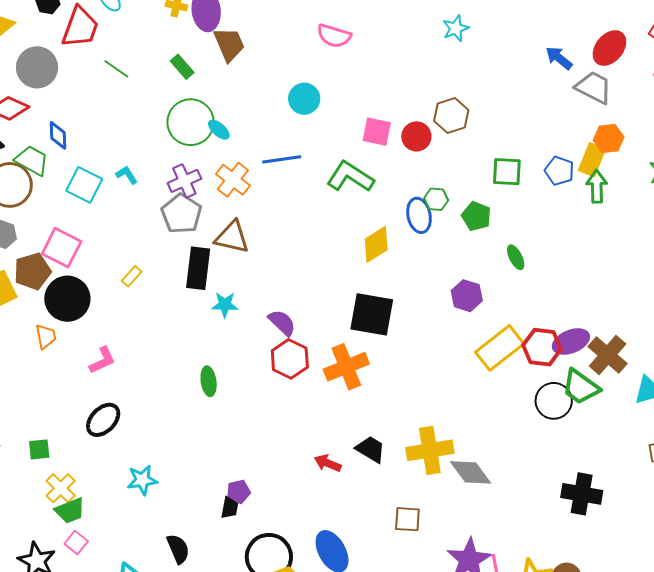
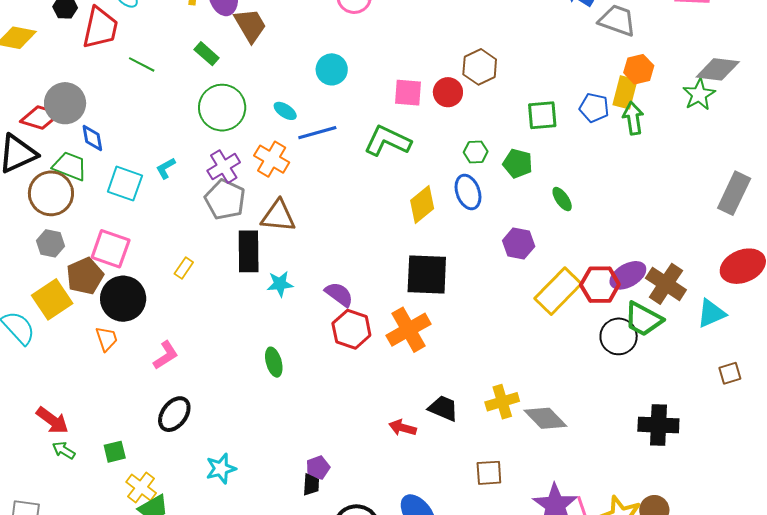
gray circle: (37, 67) -> (65, 103), moved
cyan ellipse: (219, 130) -> (285, 111), moved
cyan L-shape: (127, 175) -> (166, 168), turned -80
blue ellipse: (419, 215) -> (468, 192), moved
yellow cross: (430, 450) -> (502, 402), size x0.7

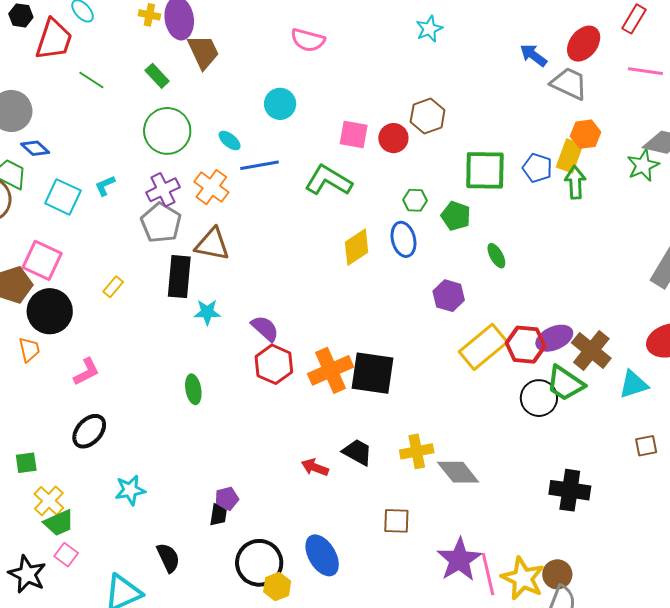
green square: (542, 115) -> (485, 170), size x1.4
blue diamond: (92, 138) -> (35, 148), turned -44
black square: (427, 274) -> (372, 373), moved

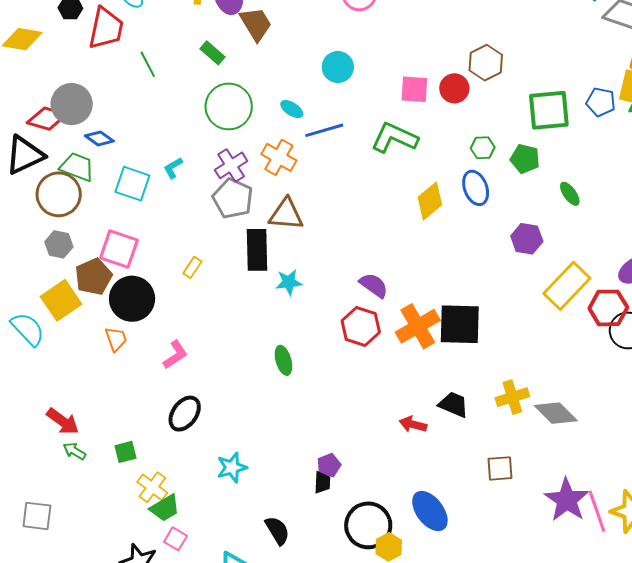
green line: (91, 80) -> (148, 64), turned 36
purple semicircle: (265, 328) -> (374, 285), moved
red hexagon: (526, 345) -> (608, 308), moved

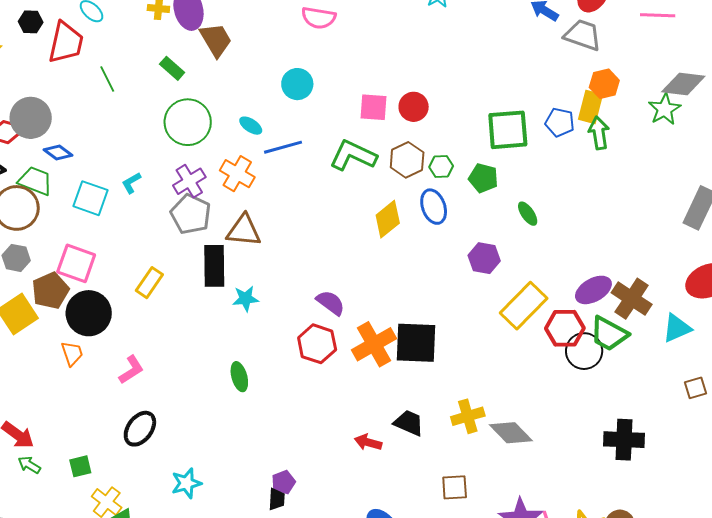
brown hexagon: (486, 63) -> (407, 160), moved
yellow rectangle: (192, 267) -> (149, 283), size x1.4

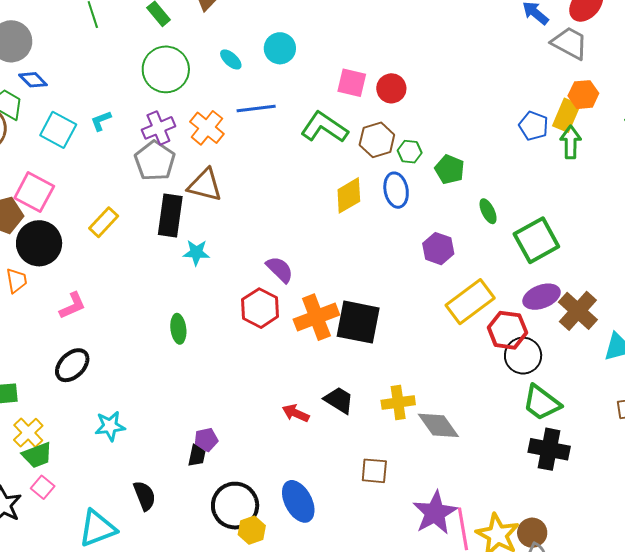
cyan ellipse: (251, 126) -> (231, 59), moved
green square: (508, 130) -> (536, 240), moved, turned -33
green trapezoid: (609, 334) -> (542, 403), moved

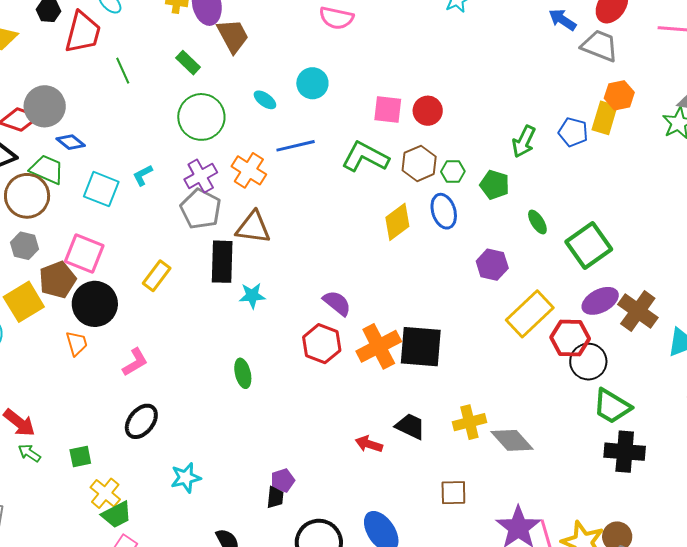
green arrow: (571, 142) -> (524, 142), moved, turned -148

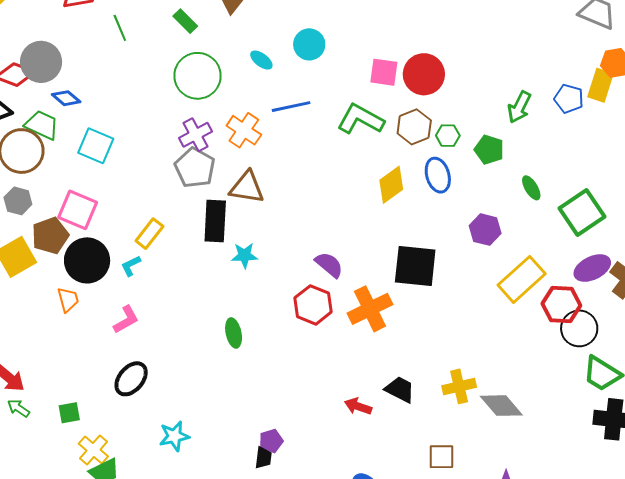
red circle: (428, 111) -> (424, 74), size x1.4
cyan L-shape: (143, 175) -> (131, 266), moved
black square: (421, 347) -> (415, 266), moved

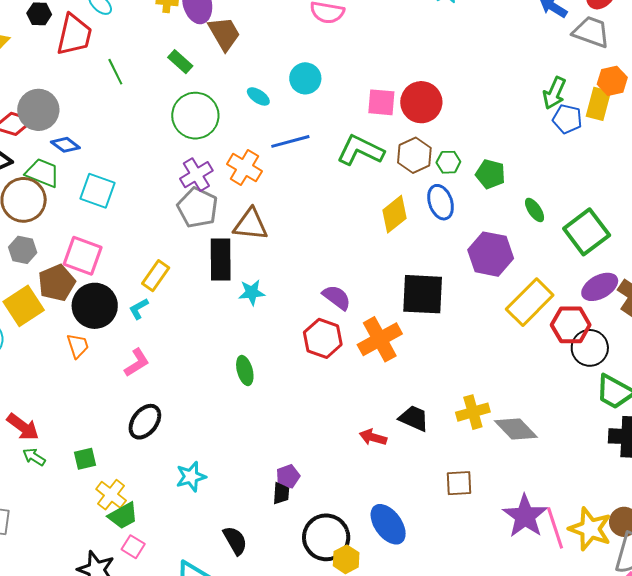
green arrow: (519, 107) -> (554, 93), moved
purple hexagon: (485, 230) -> (491, 254), size x1.4

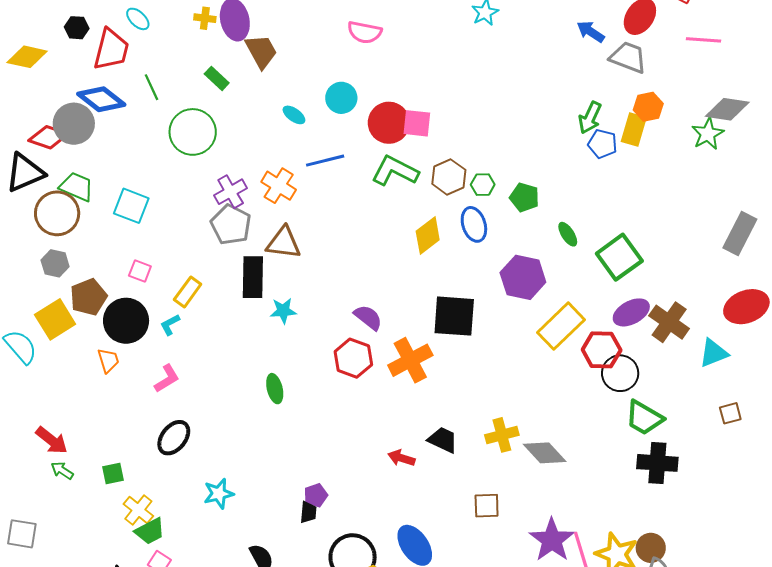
red circle: (421, 102) -> (389, 123), moved
green circle: (195, 116) -> (193, 132), moved
blue diamond: (65, 145) -> (101, 99), moved, size x1.6
pink square: (83, 256) -> (140, 271), moved, size x0.6

